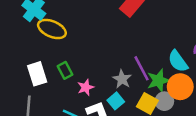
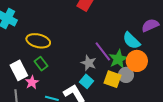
yellow ellipse: (52, 29) -> (38, 41), moved
pink star: (86, 87) -> (32, 82), moved

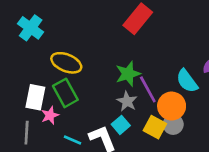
green star: (118, 59) -> (128, 74), moved
orange circle: (137, 61) -> (172, 106), moved
green rectangle: (41, 64) -> (65, 93), size x1.5
white rectangle: (19, 70) -> (35, 97), turned 30

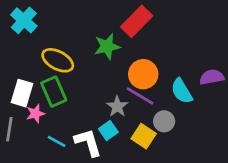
green star: (128, 74) -> (107, 46), moved
purple line: (148, 89) -> (140, 96), turned -36
orange circle: (172, 106) -> (143, 74), moved
gray circle: (173, 124) -> (164, 121), moved

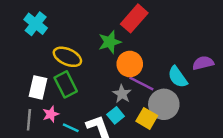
orange circle: (143, 74) -> (130, 64), moved
pink star: (35, 113) -> (51, 114), moved
gray circle: (164, 121) -> (164, 104), size x1.6

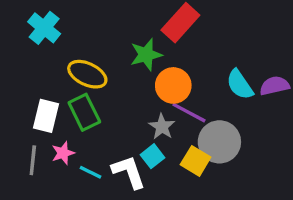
cyan semicircle: (178, 77) -> (240, 84), moved

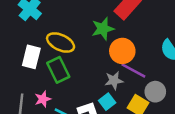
white rectangle: (46, 116) -> (31, 57), moved
gray star: (162, 127) -> (114, 80), turned 30
gray circle: (219, 142) -> (155, 92), size x0.7

